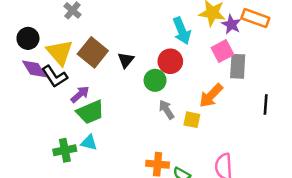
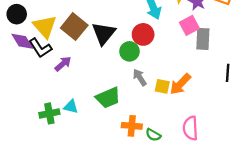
black triangle: (126, 60) -> (104, 33), size x1.6
orange arrow: (211, 96) -> (180, 84), moved
green trapezoid: (90, 112) -> (108, 98), moved

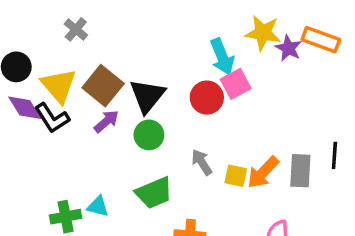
pink square: (189, 25) -> (236, 84), moved
gray rectangle: (203, 39) -> (300, 171), moved
green circle: (130, 51) -> (149, 135), moved
purple arrow: (63, 64) -> (106, 121), moved

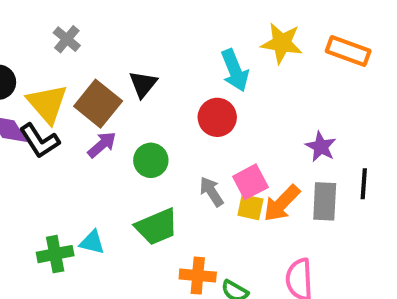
purple star: (288, 48) -> (321, 147), moved
pink square: (236, 84) -> (250, 182), moved
black triangle: (147, 96) -> (143, 84), moved, size x0.7

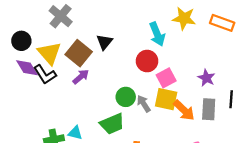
gray cross: (67, 39) -> (61, 16), size x1.5
green circle: (151, 160) -> (126, 97), moved
pink square: (250, 182) -> (166, 78), moved
orange arrow: (282, 203) -> (184, 110), turned -90
yellow square: (250, 207) -> (166, 99), moved, size x1.5

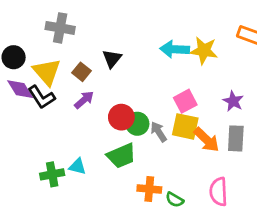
gray cross: (61, 16) -> (60, 28), turned -30
yellow star: (184, 18) -> (204, 51), moved
cyan arrow: (157, 34) -> (175, 49), turned 115
brown square: (79, 53) -> (81, 72), size x0.6
red circle: (147, 61) -> (121, 117), moved

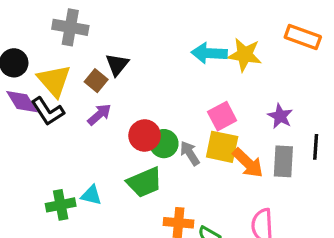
black triangle: (112, 59) -> (117, 64), moved

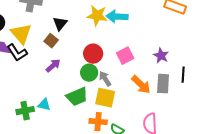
yellow star: (245, 55) -> (97, 16), moved
brown square: (96, 81) -> (51, 41), moved
purple arrow: (99, 115) -> (53, 66), moved
red circle: (145, 135) -> (93, 54), moved
yellow square: (222, 147) -> (105, 98), moved

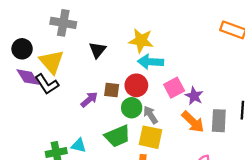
cyan arrow: (117, 17) -> (150, 62), moved
brown square: (51, 41) -> (112, 90), moved, turned -32
purple star: (161, 56) -> (194, 96), moved

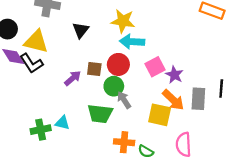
yellow triangle: (52, 62) -> (36, 42), turned -35
gray arrow: (150, 115) -> (124, 100), moved
green trapezoid: (117, 136) -> (100, 114), turned 30
yellow square: (150, 137) -> (160, 115), moved

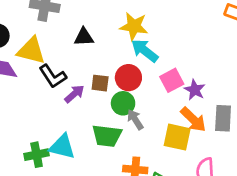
black triangle: (81, 30) -> (84, 37), turned 48
cyan arrow: (132, 42) -> (145, 51), turned 35
black L-shape: (31, 63) -> (53, 76), moved
cyan triangle: (62, 123) -> (62, 147), size x1.5

